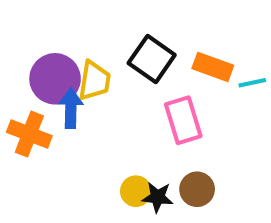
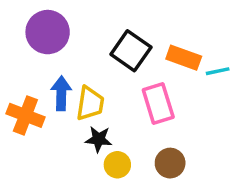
purple circle: (55, 79) -> (48, 32), moved
yellow trapezoid: (94, 81) -> (90, 104), moved
black star: (158, 197) -> (99, 139), moved

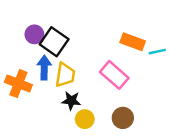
purple circle: (48, 32) -> (34, 34), moved, size x0.6
black square: (131, 51) -> (54, 42), moved
pink rectangle: (158, 104) -> (114, 75), turned -32

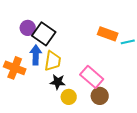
pink rectangle: (114, 75) -> (92, 77), moved

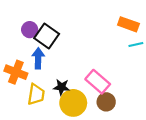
orange rectangle: (108, 34) -> (128, 24), moved
yellow trapezoid: (53, 61) -> (36, 94), moved
yellow circle: (69, 97) -> (73, 103), size x1.6

